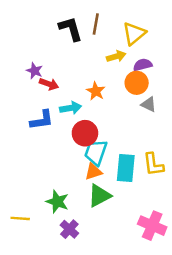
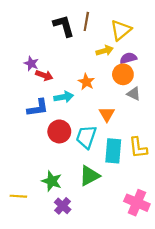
red circle: (85, 133) -> (59, 131), moved
orange triangle: (93, 172) -> (107, 114), moved, turned -42

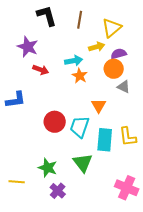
black L-shape: (64, 26) -> (47, 16), moved
purple star: (31, 64) -> (28, 47), moved, size x1.5
cyan arrow: (64, 97) -> (74, 61), moved
blue L-shape: (38, 108) -> (16, 100), moved
green triangle: (90, 176) -> (83, 163), turned -40

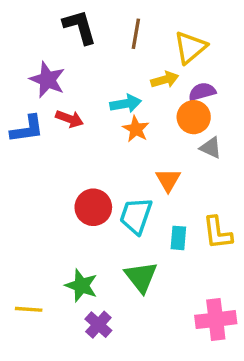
blue L-shape: (16, 100) -> (27, 129), moved
cyan rectangle: (105, 140) -> (178, 238), size x0.6
pink cross: (127, 188) -> (216, 320), turned -30

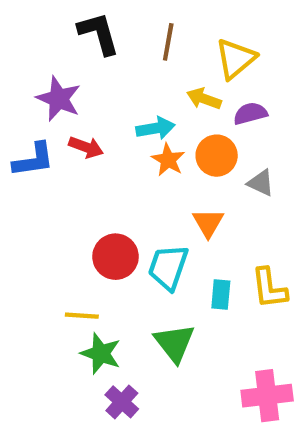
yellow arrow: (165, 80) -> (204, 99), turned -144
orange circle: (194, 117) -> (217, 156), moved
yellow line: (29, 309) -> (82, 316), moved

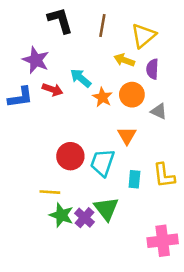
purple semicircle: (250, 113) -> (152, 69), turned -72
cyan arrow: (156, 128) -> (81, 78), moved, turned -130
purple cross: (122, 402) -> (84, 218), moved

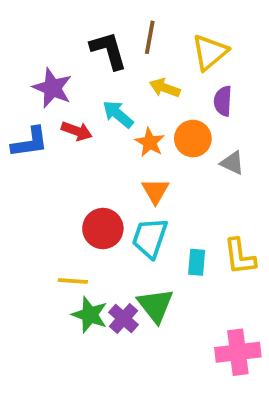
black L-shape: (60, 20) -> (109, 50), moved
yellow arrow: (124, 60) -> (165, 88), moved
orange triangle: (127, 136) -> (155, 191), moved

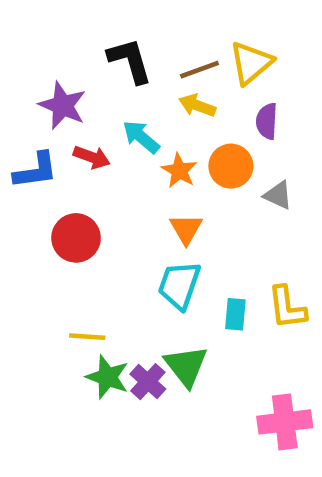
brown line: (150, 37) -> (199, 70), moved, turned 60
red circle: (103, 229) -> (76, 238), moved

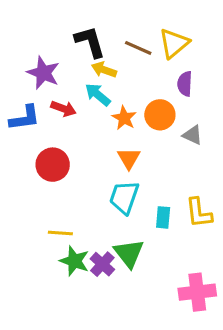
brown line: (199, 70) -> (138, 48), turned 44
yellow arrow: (197, 105) -> (104, 70), moved

